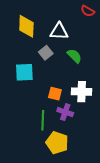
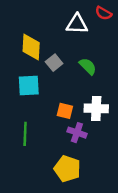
yellow diamond: (26, 26) -> (31, 47), moved
white triangle: (59, 31) -> (77, 24), moved
green line: (43, 120) -> (25, 134), moved

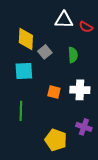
red semicircle: (103, 13) -> (86, 27), moved
green semicircle: (88, 66) -> (73, 55), turned 42
purple cross: (77, 133) -> (84, 127), moved

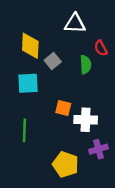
red semicircle: (86, 27) -> (101, 48), moved, turned 32
white cross: (80, 90) -> (86, 120), moved
purple cross: (84, 127) -> (98, 149), turned -35

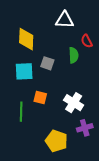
gray square: (53, 61) -> (47, 63), moved, turned -32
orange square: (63, 108) -> (40, 98), moved
white cross: (86, 120) -> (74, 103), turned 30

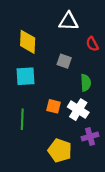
green semicircle: (74, 55) -> (86, 83), moved
gray square: (47, 63) -> (64, 61), moved
orange square: (40, 98) -> (53, 106), moved

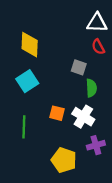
white triangle: (69, 21) -> (97, 23), moved
gray square: (64, 61) -> (79, 67), moved
cyan square: (25, 76) -> (27, 81), turned -30

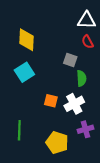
white cross: (83, 117) -> (74, 104), turned 30
green line: (24, 127) -> (19, 130), moved

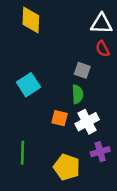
yellow diamond: (26, 40) -> (31, 20), moved
green semicircle: (81, 78) -> (77, 94), moved

